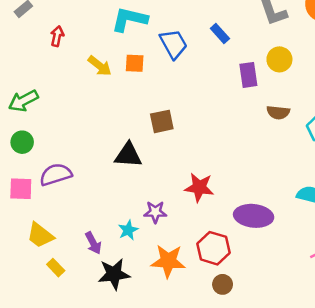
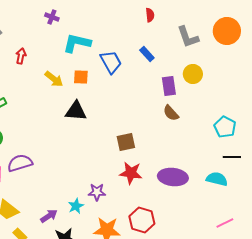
brown semicircle: (278, 112) -> (171, 113), moved, turned 42
brown square: (162, 121) -> (126, 142), moved
black triangle: (128, 155) -> (76, 111), moved
purple ellipse: (254, 216) -> (173, 177), moved
purple arrow: (93, 243) -> (49, 216), turned -96

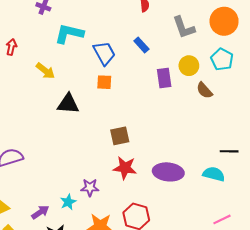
orange square: (81, 77) -> (104, 82), moved
brown semicircle: (171, 113) -> (204, 90), moved
cyan pentagon: (225, 127) -> (222, 59), moved

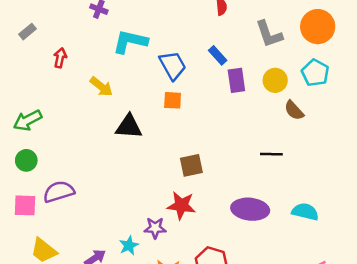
purple rectangle: (164, 78) -> (236, 80), moved
black line: (229, 151) -> (271, 154), moved
red star: (125, 168) -> (181, 205), moved

